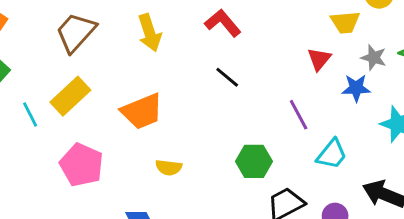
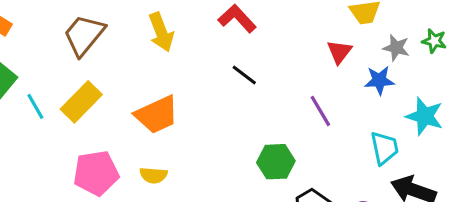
cyan line: (30, 115) -> (35, 106), moved
cyan trapezoid: (332, 154) -> (384, 148), moved, turned -48
pink pentagon: (82, 165) -> (96, 173), turned -30
yellow semicircle: (169, 167) -> (153, 175), moved

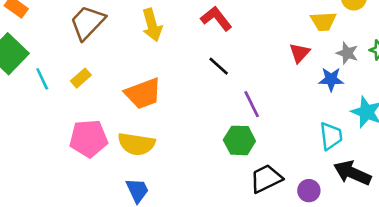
yellow rectangle: (81, 102) -> (81, 78), size x0.6
purple line: (320, 111) -> (252, 104), moved
yellow semicircle: (153, 175) -> (136, 144), size x1.6

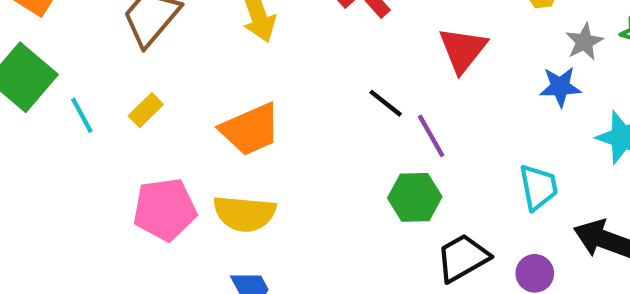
red triangle: (300, 53) -> (463, 50), moved, size x1.4
gray star: (347, 53) -> (584, 42), turned 30
black line: (219, 66) -> (386, 103), moved
cyan trapezoid: (331, 136) -> (538, 187), moved

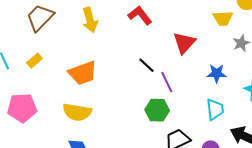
blue star: (560, 87) -> (217, 73), moved
pink pentagon: (165, 209) -> (22, 108), moved

